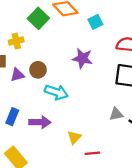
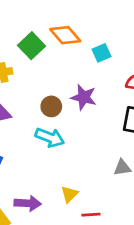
brown circle: (38, 70) -> (51, 106), moved
purple arrow: (40, 122) -> (28, 203), moved

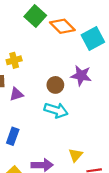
green square: (31, 46) -> (35, 16), moved
cyan square: (102, 53) -> (93, 38), size x1.5

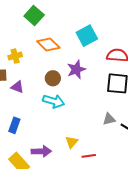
orange diamond: (62, 26) -> (48, 45), moved
purple star: (81, 76) -> (76, 69), turned -30
purple triangle: (16, 94) -> (17, 87), turned 40

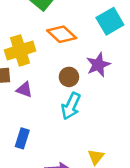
yellow cross: (15, 56) -> (20, 50), size x1.6
cyan arrow: (54, 101) -> (71, 106), turned 100

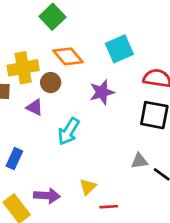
brown circle: (69, 77) -> (51, 83), moved
purple triangle: (24, 90) -> (35, 107), moved

